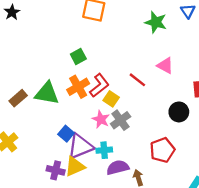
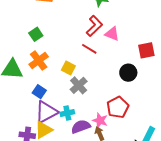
red L-shape: (99, 85) -> (94, 26), moved
pink star: (101, 119) -> (100, 120), moved
blue square: (66, 134) -> (39, 92), moved

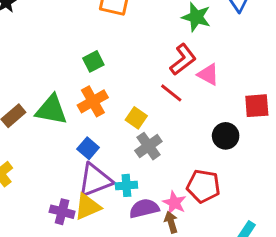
red pentagon: (118, 107) -> (203, 186), turned 30

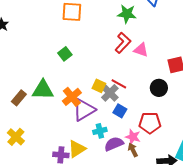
red line: (171, 93) -> (119, 84), moved
orange cross: (93, 101) -> (72, 97), moved
gray cross: (148, 146) -> (110, 93), moved
blue square: (88, 148) -> (120, 111), moved
purple triangle: (95, 180) -> (84, 110), moved

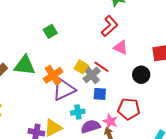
pink triangle: (141, 50) -> (121, 47), moved
blue square: (120, 111) -> (100, 94), turned -32

